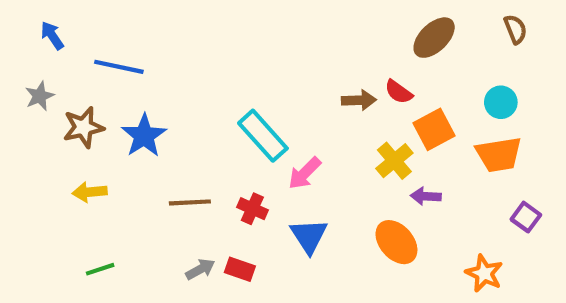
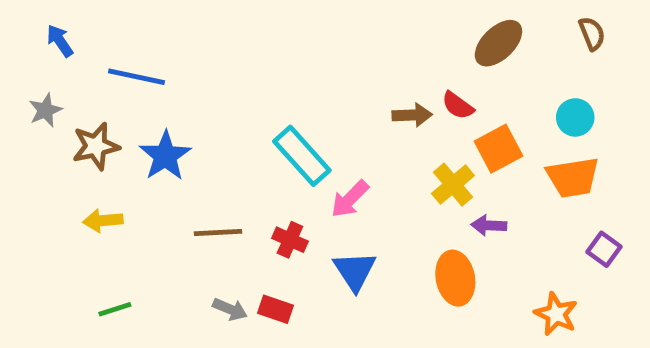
orange ellipse: (396, 242) -> (455, 278), turned 30
gray arrow: (200, 269) -> (230, 309), turned 52

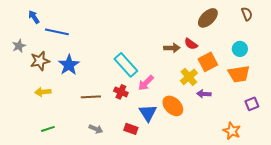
blue arrow: (60, 41) -> (34, 17), moved
red cross: (290, 240) -> (121, 92), moved
purple square: (604, 249) -> (252, 104), turned 32
orange ellipse: (455, 278) -> (173, 106), moved, turned -35
red rectangle: (276, 309) -> (131, 129), moved

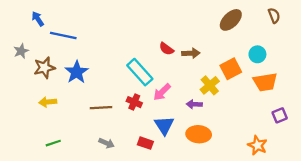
red semicircle: (191, 44) -> (166, 49), moved
cyan circle: (240, 49) -> (257, 54), moved
purple arrow: (204, 94) -> (194, 104), moved
orange ellipse: (173, 106) -> (199, 134), moved, turned -40

